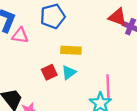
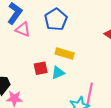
blue pentagon: (53, 16) -> (56, 19), turned -30

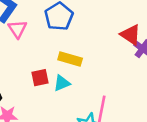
pink triangle: (23, 29) -> (17, 29), turned 35

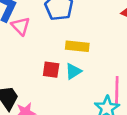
red square: (40, 78) -> (51, 70), turned 30

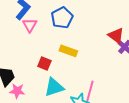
cyan triangle: (73, 71) -> (54, 87), moved, size x1.5

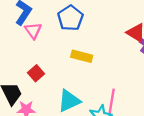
red square: (44, 64) -> (36, 73), moved, turned 32

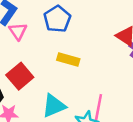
red square: (36, 73) -> (20, 76), size x1.5

